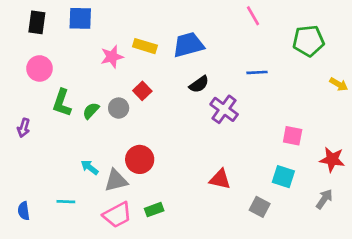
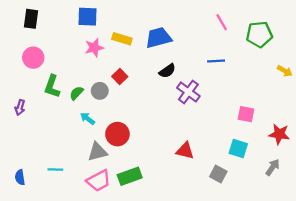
pink line: (253, 16) -> (222, 22), moved
blue square: (80, 18) -> (88, 17), moved
cyan arrow: (90, 167) -> (88, 119), moved
green rectangle: (154, 210) -> (130, 176), size x1.5

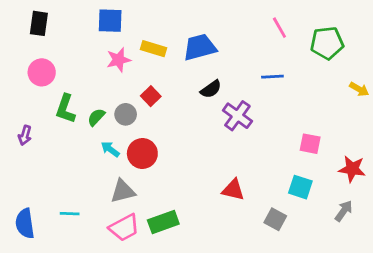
red circle: (117, 134) -> (142, 153), moved
blue semicircle: (20, 177) -> (25, 223), size x1.5

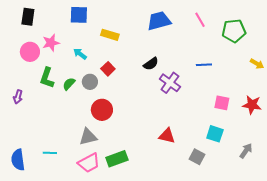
blue trapezoid: (200, 47) -> (159, 21), moved
pink star: (119, 60) -> (51, 43), moved
blue line: (272, 77) -> (204, 65), moved
cyan arrow: (110, 149) -> (80, 54), moved
red star: (352, 169) -> (252, 105), moved

